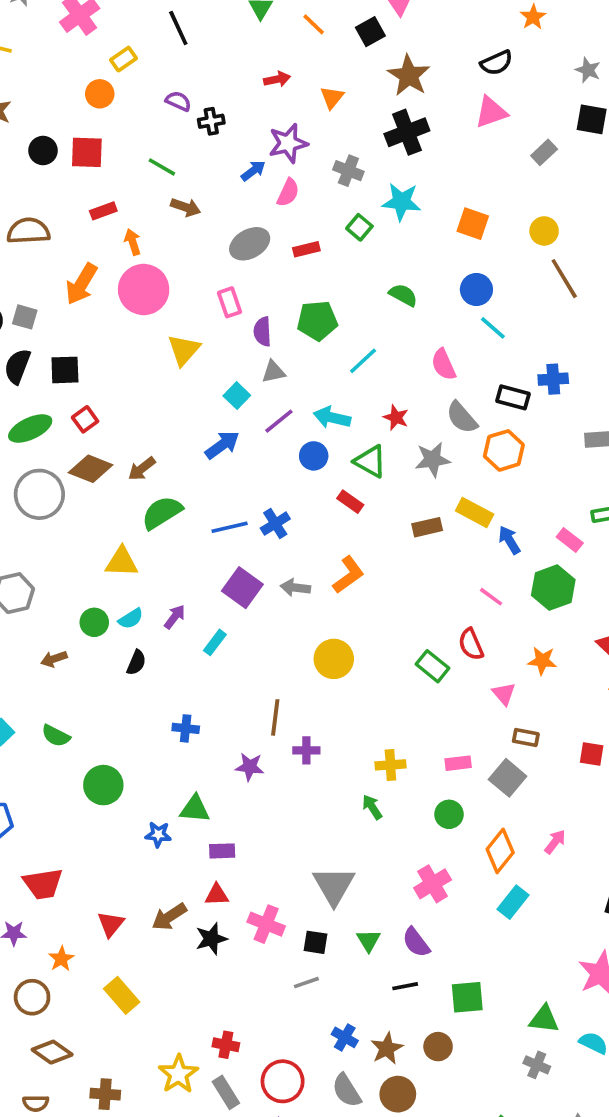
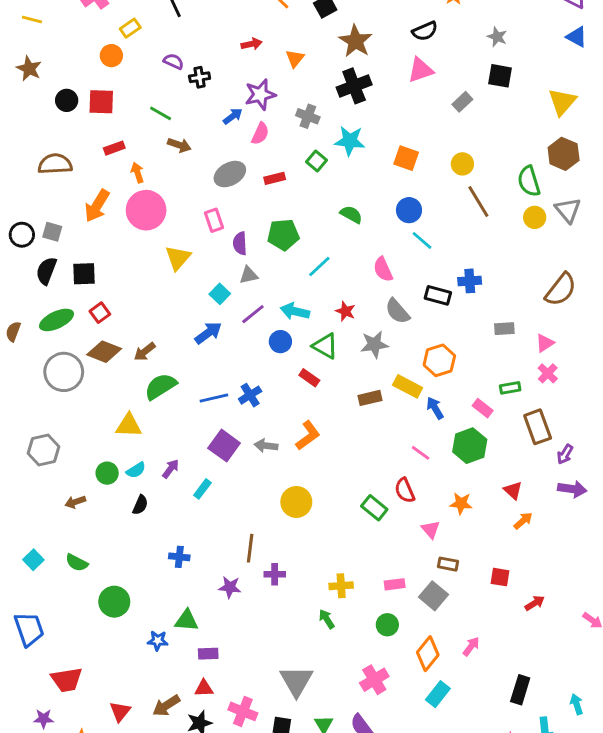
orange hexagon: (504, 450) -> (439, 360), moved

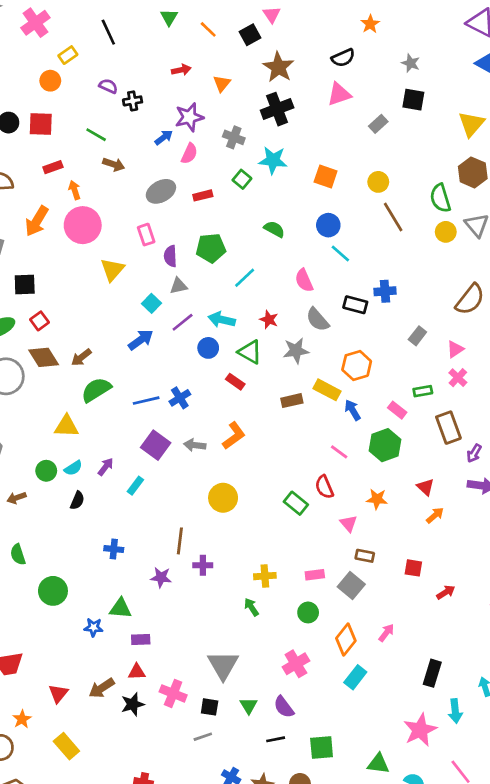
gray rectangle: (504, 329) -> (417, 336), turned -48
brown diamond: (104, 352) -> (44, 357), turned 36
green semicircle: (77, 563) -> (18, 554), turned 45

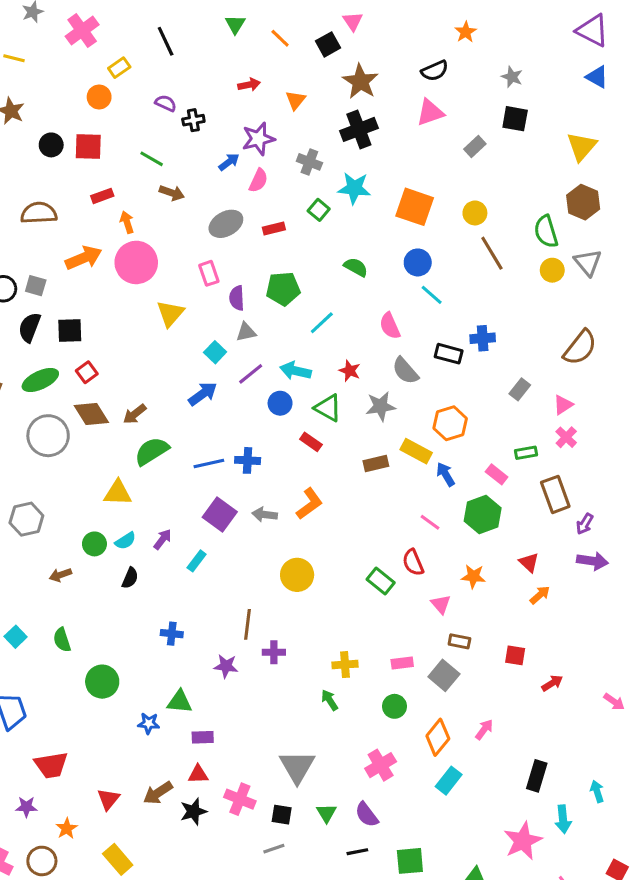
orange square: (326, 177) -> (415, 207), size x1.4
orange arrow: (37, 221) -> (84, 258), turned -144
blue cross: (180, 398) -> (248, 460), turned 35

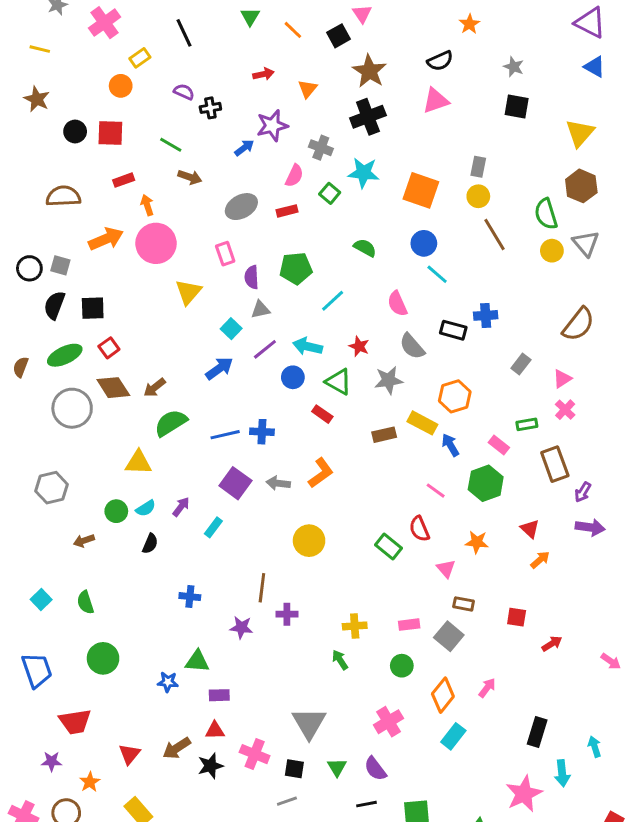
gray rectangle: (475, 146) -> (478, 167), moved, turned -36
pink semicircle: (258, 180) -> (294, 176), moved
green circle: (102, 682) -> (103, 658), moved

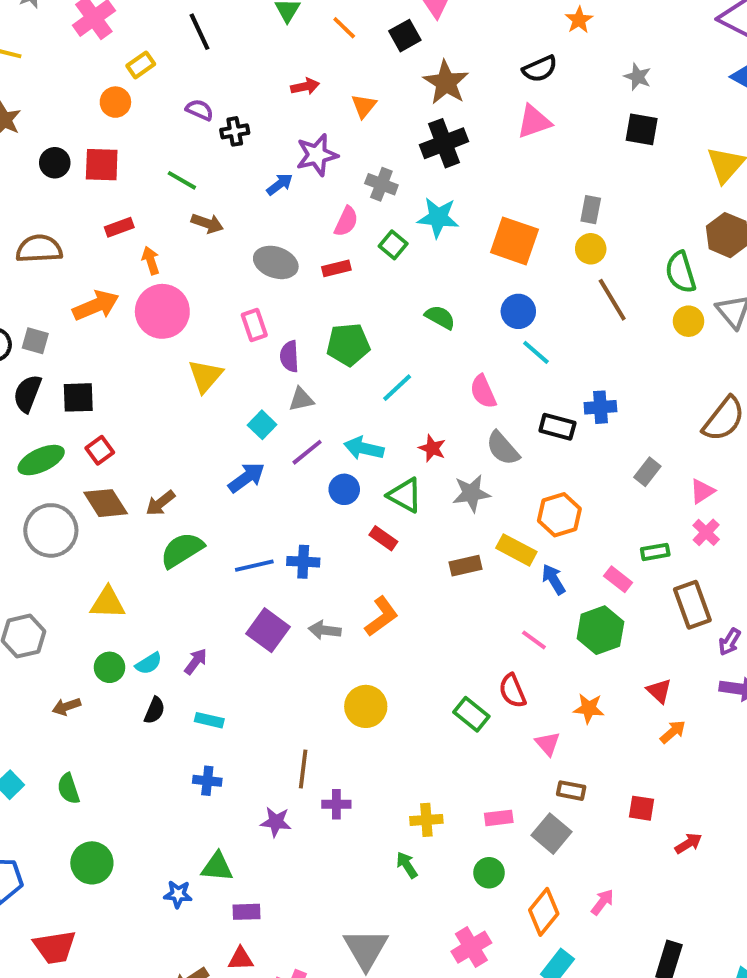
gray ellipse: (241, 207) -> (276, 262), turned 48
yellow triangle: (138, 463) -> (108, 603), moved
cyan rectangle: (213, 527) -> (209, 720), moved, turned 66

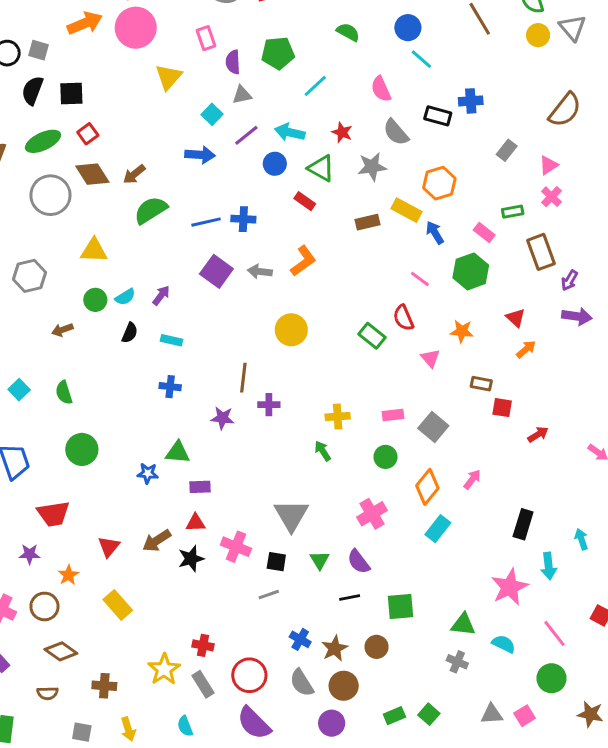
blue arrow: (246, 478) -> (200, 155), turned 40
brown rectangle: (571, 791) -> (481, 384), moved

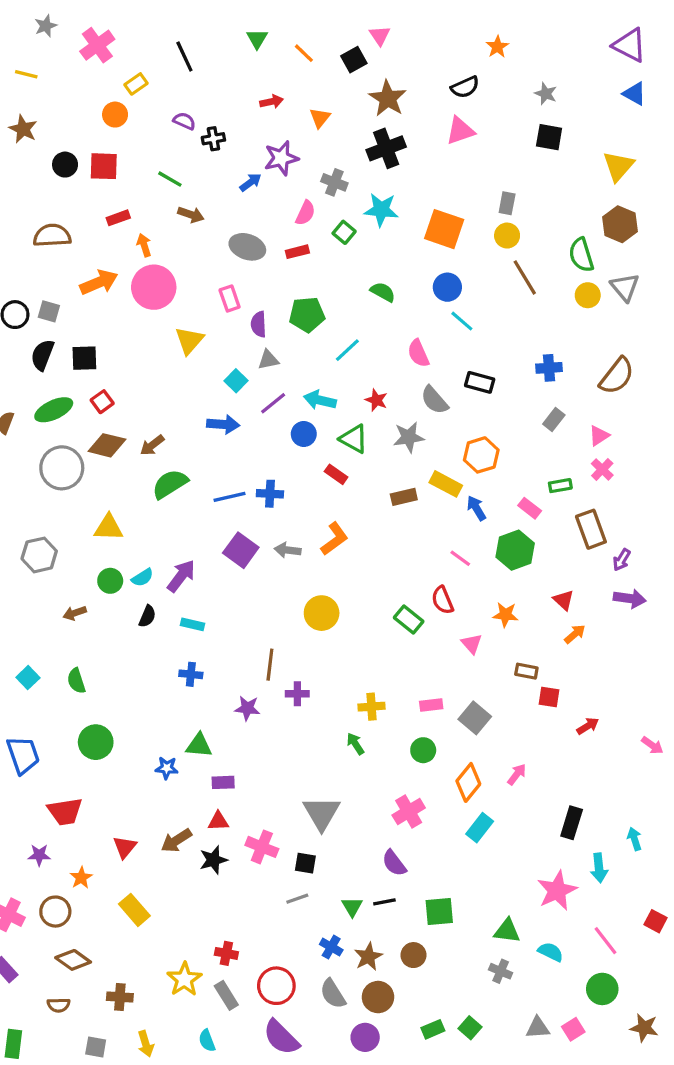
blue cross: (471, 101) -> (549, 368), moved
brown diamond: (92, 174) -> (107, 445), turned -44
purple arrow: (161, 295) -> (181, 576), size x1.5
green triangle: (320, 560) -> (352, 907), moved

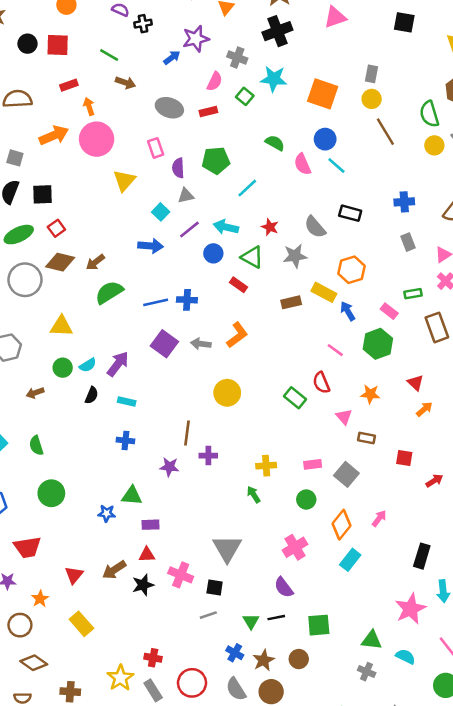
pink semicircle: (418, 353) -> (303, 164), moved
gray rectangle: (554, 419) -> (408, 242), turned -60
brown rectangle: (526, 671) -> (367, 438), moved

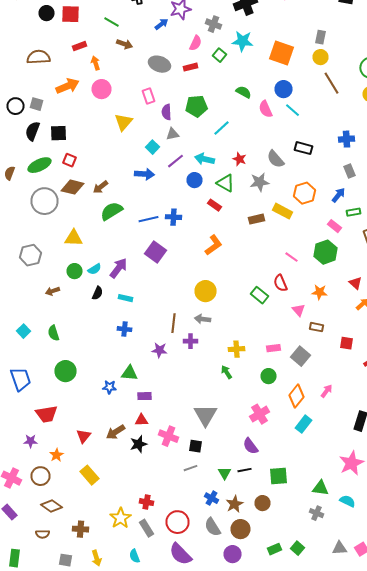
pink circle: (97, 139) -> (102, 89), size x0.7
red square: (56, 228) -> (70, 160), turned -32
blue arrow: (348, 311) -> (338, 195), moved, turned 70
gray arrow: (201, 344) -> (202, 319), moved

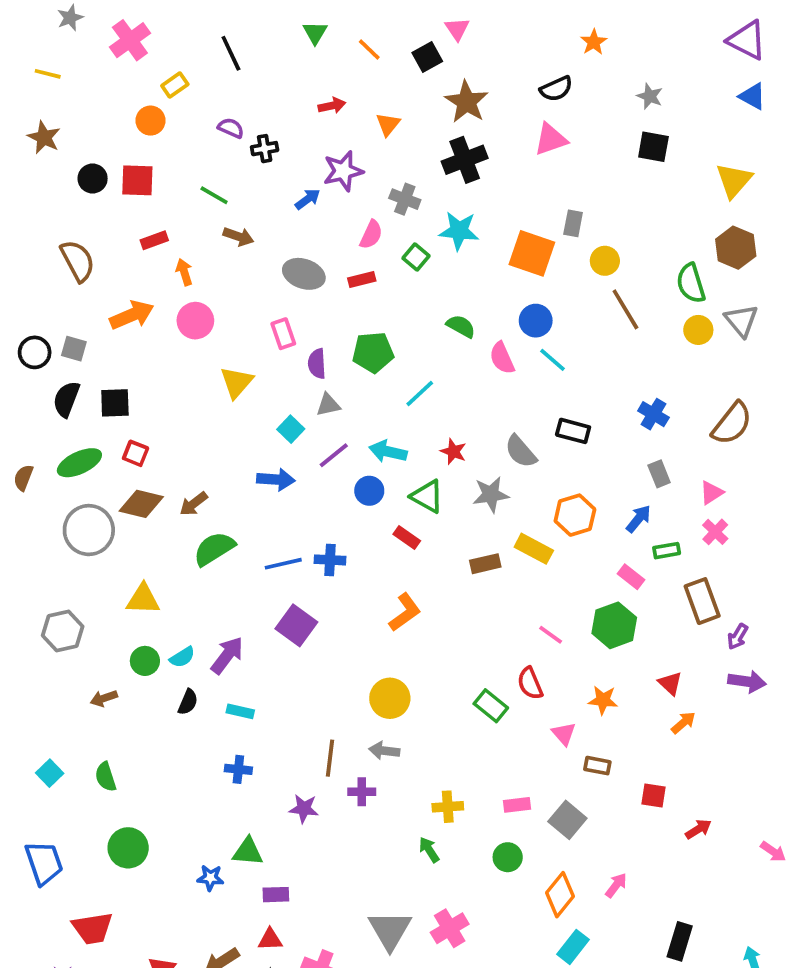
gray rectangle: (320, 37) -> (573, 223), moved
brown semicircle: (38, 57) -> (78, 261), turned 65
blue cross: (346, 139) -> (653, 414), turned 35
pink cross: (260, 414) -> (450, 928), moved

